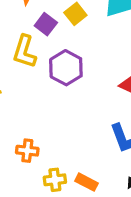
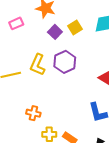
yellow L-shape: (25, 52) -> (38, 65), moved

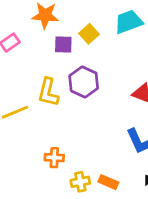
purple square: (55, 32) -> (63, 45), turned -32

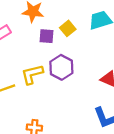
yellow L-shape: (48, 92) -> (32, 74), turned 60

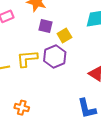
yellow square: (68, 28) -> (64, 35), moved

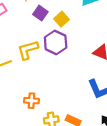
purple square: (45, 26) -> (40, 13), turned 32

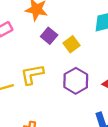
purple hexagon: (56, 42) -> (76, 81), moved

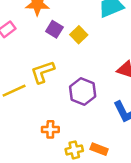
purple hexagon: (76, 81) -> (83, 92), moved

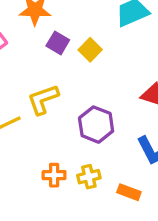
orange rectangle: (99, 149) -> (129, 192), moved
yellow cross: (74, 150) -> (89, 177), moved

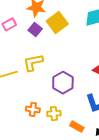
purple square: (58, 43) -> (35, 29), moved
yellow square: (90, 50) -> (57, 23), moved, size x1.5

